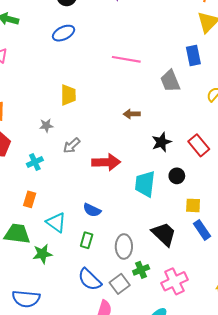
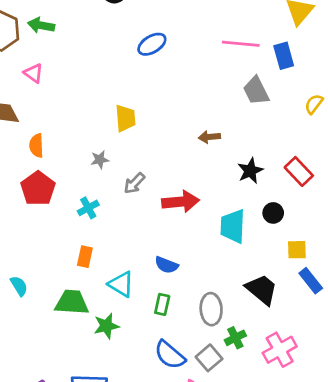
blue ellipse: (64, 33) -> (152, 44), moved
pink line: (126, 59) -> (241, 44), moved

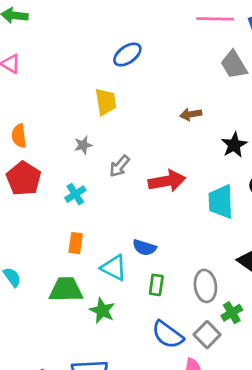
blue ellipse: (152, 44) -> (127, 55), moved
blue semicircle: (166, 265) -> (144, 248), moved
green star: (106, 326) -> (102, 311), turned -30

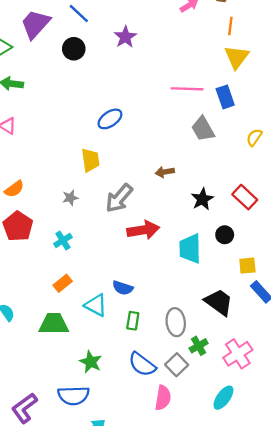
orange semicircle: (19, 136) -> (14, 189), turned -120
gray arrow: (119, 166) -> (119, 198), moved, size x1.5
orange rectangle: (76, 243) -> (63, 283), turned 42
green star: (102, 311) -> (91, 362), moved

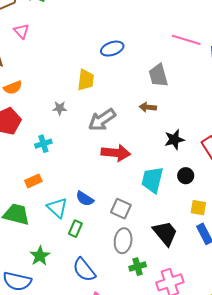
gray trapezoid: (203, 129) -> (158, 75), moved
green rectangle: (133, 321) -> (75, 229), moved
gray square: (177, 365) -> (121, 209), moved, turned -36

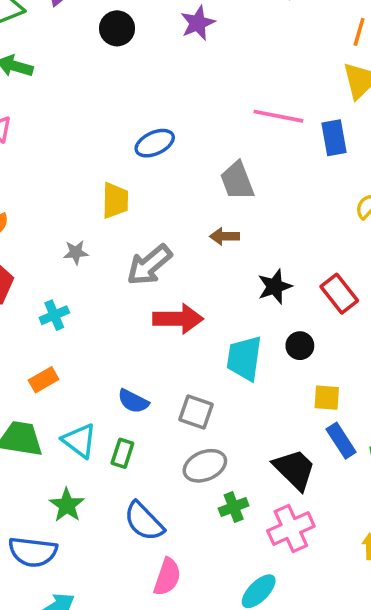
cyan triangle: (57, 208) -> (79, 441), moved
black trapezoid: (165, 233) -> (294, 469), moved
gray ellipse: (123, 241) -> (205, 466), turned 65

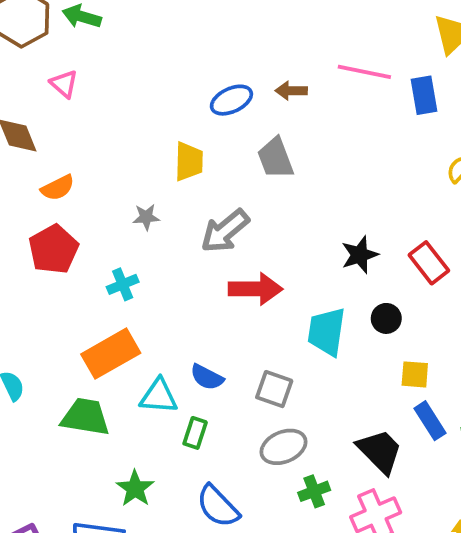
gray trapezoid: (237, 181) -> (275, 158), moved
brown arrow: (225, 236) -> (291, 91), moved
orange rectangle: (44, 380) -> (111, 354), size x1.8
cyan triangle: (79, 441) -> (159, 396), moved, turned -33

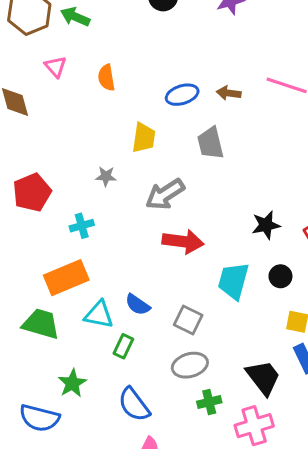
orange semicircle: (58, 188) -> (106, 78), moved, turned 100

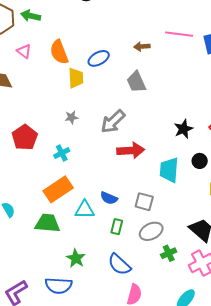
orange semicircle: (106, 78) -> (59, 52), size x1.4
blue ellipse: (182, 95) -> (99, 58), moved
yellow trapezoid: (144, 138) -> (76, 78), moved
green rectangle: (123, 346) -> (117, 227), moved

